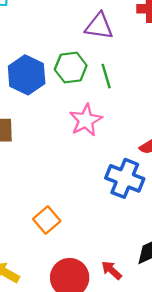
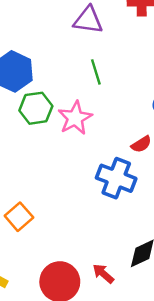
green hexagon: (71, 68) -> (36, 108), moved
orange square: (47, 220) -> (19, 217), moved

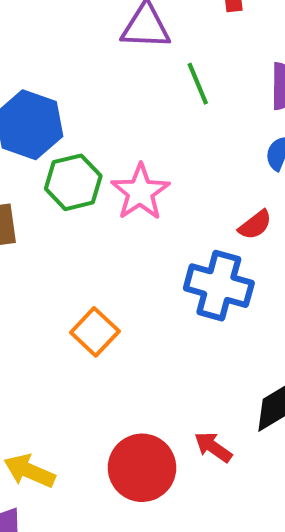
green line: (96, 72) -> (198, 84), moved
orange square: (19, 217) -> (95, 332), moved

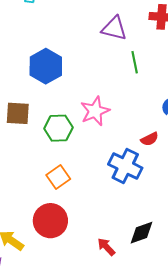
green hexagon: (73, 182) -> (58, 128), moved
red circle: (142, 468) -> (50, 221), moved

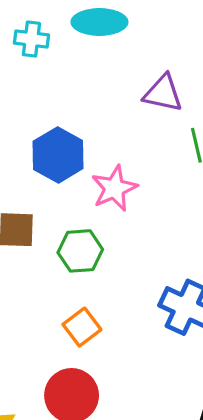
pink star: (95, 111) -> (114, 188), moved

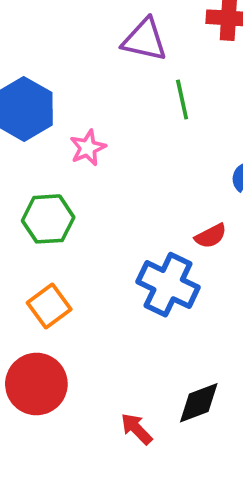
pink star: (114, 188) -> (88, 148), size x0.7

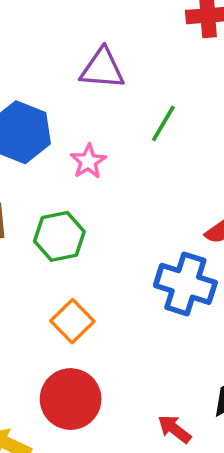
purple triangle: (145, 40) -> (102, 69), moved
green line: (182, 100) -> (163, 123), moved, turned 51

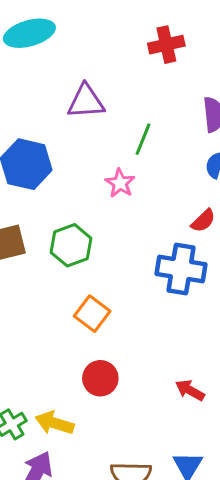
pink star: (88, 161) -> (120, 183), moved
red circle: (71, 399) -> (100, 378), size x0.7

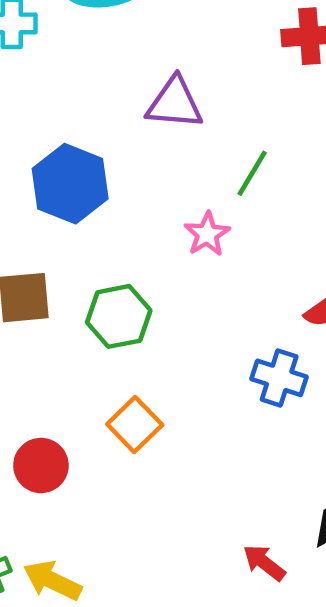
blue cross: (181, 269) -> (279, 378), size x0.7
red circle: (100, 378) -> (41, 465), moved

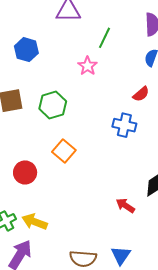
blue hexagon: (70, 184) -> (26, 50), size x0.7

